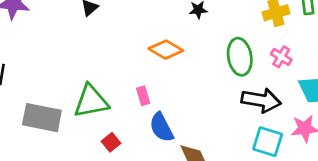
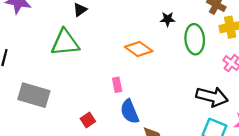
green ellipse: (240, 57) -> (195, 39), moved
green triangle: (91, 101) -> (65, 43), moved

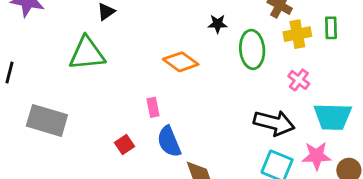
red square: (88, 120) -> (124, 144), moved

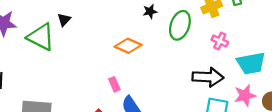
green ellipse: (252, 49) -> (180, 25), turned 36
green triangle: (87, 53) -> (41, 37), moved, turned 44

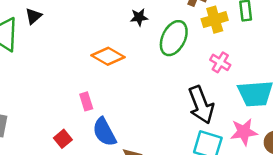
black arrow: (208, 77) -> (201, 105), turned 60

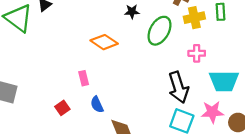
pink cross: (220, 62) -> (197, 53), turned -35
blue semicircle: (104, 132) -> (97, 105), size x0.7

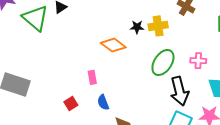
black star: (132, 12) -> (137, 27), moved
yellow cross: (194, 18) -> (158, 26), moved
green ellipse: (159, 31) -> (163, 63), moved

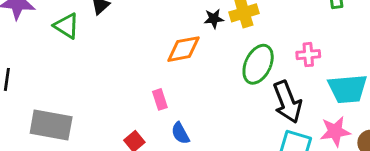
green triangle: (35, 18) -> (66, 26), size x0.7
orange diamond: (113, 45) -> (183, 49), turned -40

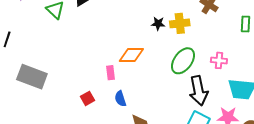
orange diamond: (183, 49) -> (131, 55), moved

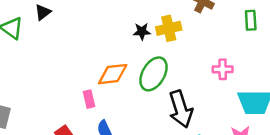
green ellipse: (183, 61) -> (154, 74), moved
black arrow: (199, 91) -> (181, 109), moved

